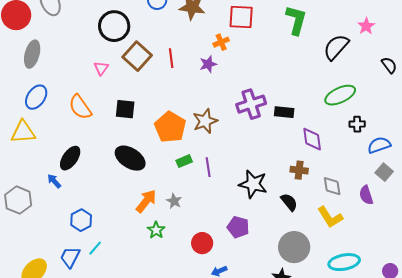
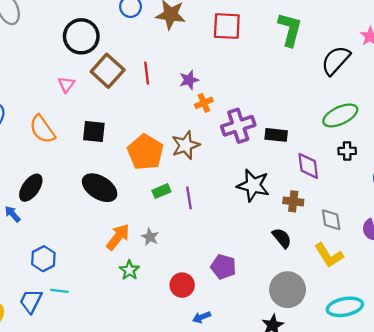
orange cross: (221, 42) -> (204, 103), moved
black cross: (357, 124) -> (347, 151), moved
black star: (253, 184) -> (253, 185), moved
cyan line: (95, 248) -> (59, 291), turned 56

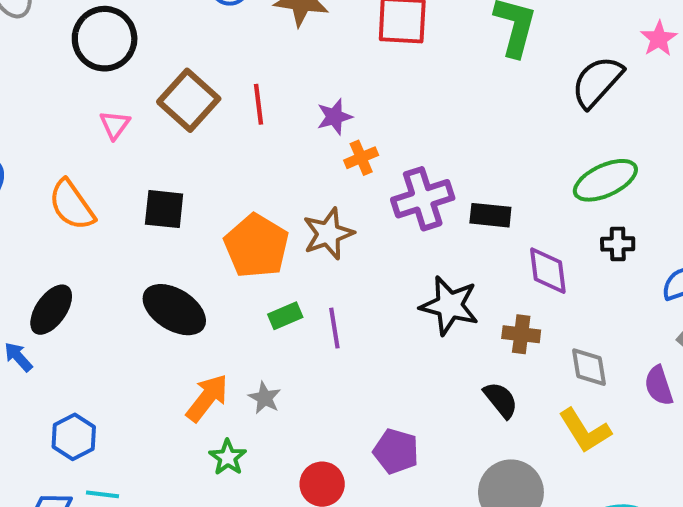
black circle: (81, 36) -> (105, 39), moved

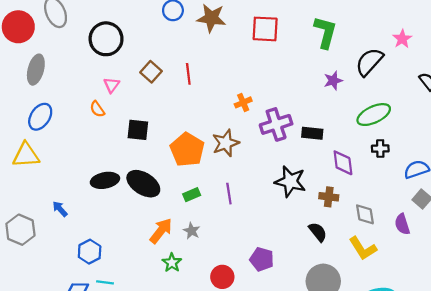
brown square: (189, 100) -> (151, 72), size x0.7
purple star: (334, 117) -> (333, 81), moved
orange semicircle: (72, 205) -> (97, 109), moved, size x0.6
black ellipse: (51, 310) -> (105, 180), moved, turned 44
green rectangle: (285, 316) -> (192, 195), moved

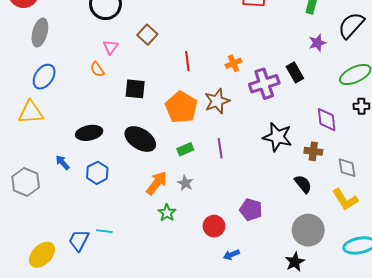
red line: (188, 74) -> (187, 61), moved
black rectangle: (312, 133) -> (295, 72), moved, turned 54
black ellipse: (105, 180) -> (89, 133), moved
blue hexagon: (90, 252) -> (97, 173), moved

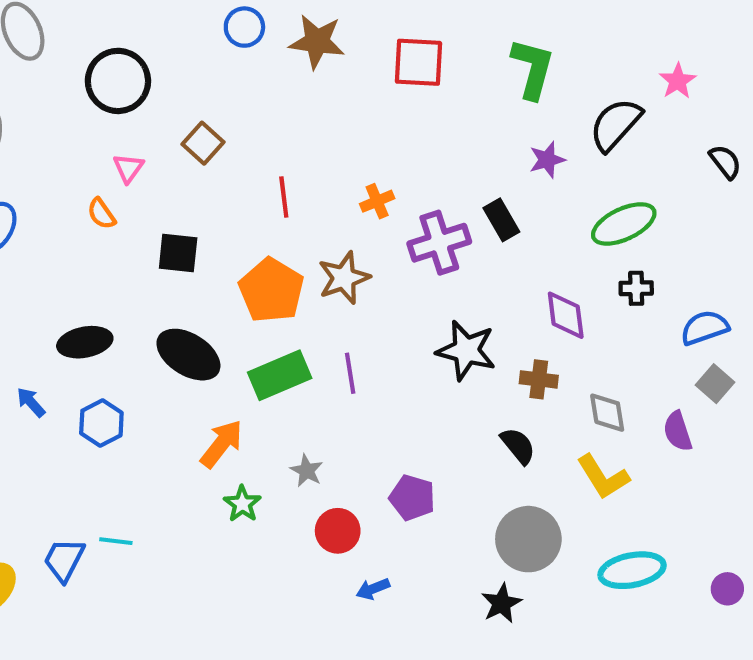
green rectangle: (185, 149) -> (280, 375), size x1.8
gray star: (185, 183) -> (307, 471), moved

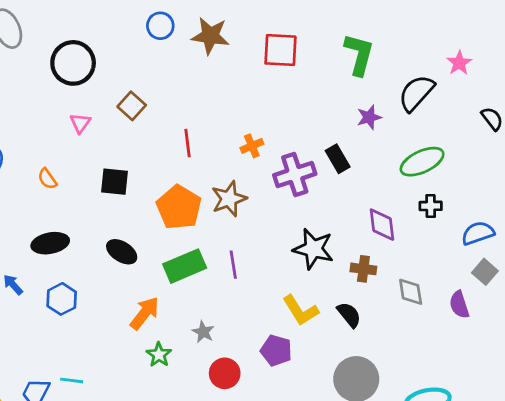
orange semicircle: (101, 214) -> (47, 179), moved
black ellipse: (188, 355) -> (122, 252), size x0.7
yellow L-shape: (603, 477) -> (300, 310), moved

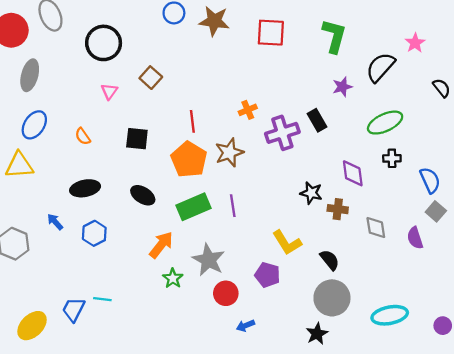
red line: (187, 143) -> (192, 121), moved
blue semicircle: (478, 233) -> (430, 180), turned 85
black star: (313, 249) -> (311, 193), moved, size x0.7
black semicircle: (349, 315) -> (330, 260), moved
gray star: (203, 332) -> (209, 260), size x1.8

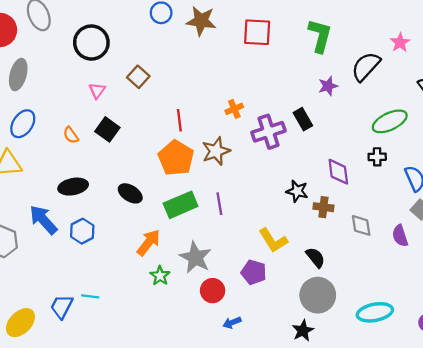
green ellipse: (385, 123) -> (390, 121), moved
black square: (137, 139) -> (107, 129), moved, turned 30
blue arrow: (55, 222) -> (43, 220), size x1.8

